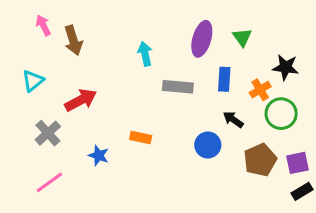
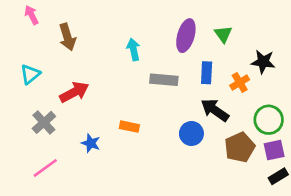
pink arrow: (43, 25) -> (31, 15), moved
green circle: (281, 114) -> (269, 120), moved
black arrow: (233, 120) -> (215, 110), size x1.5

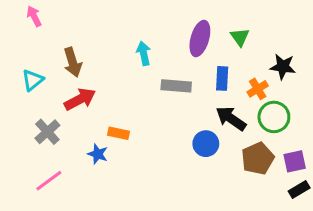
brown arrow: (67, 37) -> (73, 62), moved
green circle: (269, 120) -> (274, 117), moved
orange rectangle: (129, 127) -> (118, 133), moved

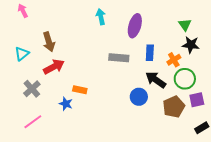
green triangle: (240, 37) -> (185, 25), moved
cyan arrow: (144, 53) -> (101, 17), moved
purple square: (295, 161) -> (197, 100), moved

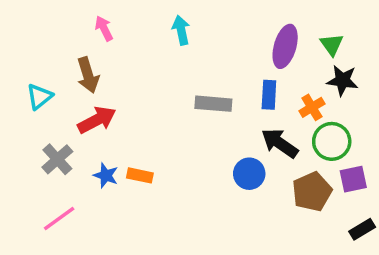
pink arrow: (23, 11) -> (104, 28), moved
purple ellipse: (135, 26) -> (285, 46), moved
orange rectangle: (80, 90) -> (140, 175), moved
blue star: (66, 104) -> (106, 175), moved

